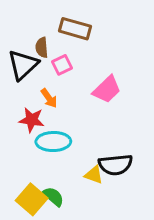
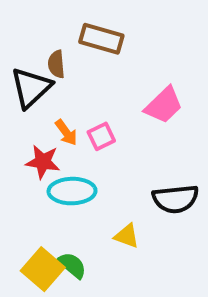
pink square: (62, 65) -> (101, 136), moved
pink trapezoid: (107, 89) -> (164, 105), moved
black semicircle: (116, 165) -> (175, 199), moved

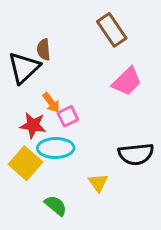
brown rectangle: (101, 39) -> (112, 30), moved, turned 40
pink square: (101, 136) -> (68, 116), moved
yellow triangle: (127, 236) -> (98, 183), turned 35
yellow square: (43, 269) -> (25, 163), moved

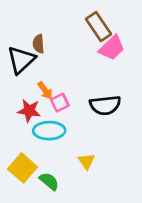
pink trapezoid: (127, 81) -> (112, 48), moved
black semicircle: (136, 154) -> (105, 105), moved
yellow square: (25, 163) -> (22, 168), moved

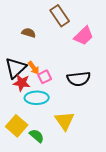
brown rectangle: (99, 27) -> (60, 16), moved
brown semicircle: (38, 44) -> (29, 33), turned 112
black triangle: (21, 60) -> (16, 68), moved
yellow triangle: (87, 161) -> (65, 121), size x1.5

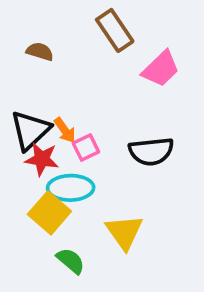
brown semicircle: (29, 33) -> (40, 52), moved
yellow square: (17, 126) -> (49, 213), moved

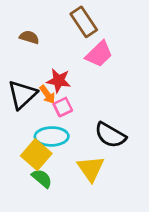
pink trapezoid: (161, 69) -> (99, 54), moved
black semicircle: (151, 151) -> (110, 135), moved, turned 36
red star: (42, 159) -> (59, 81), moved
green semicircle: (71, 261) -> (42, 178), moved

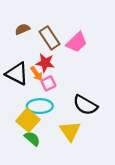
brown rectangle: (84, 22) -> (50, 38), moved
brown semicircle: (29, 37) -> (22, 29), turned -40
black triangle: (22, 95) -> (17, 74), turned -50

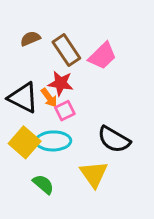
yellow square: (28, 120) -> (25, 142), moved

